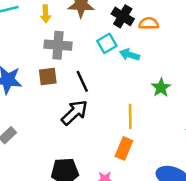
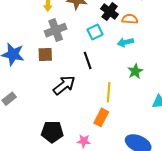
gray cross: (58, 45) -> (56, 30), turned -30
cyan arrow: (130, 55) -> (125, 42), moved, turned -35
black line: (82, 81) -> (88, 60), moved

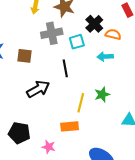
gray cross: (56, 30) -> (52, 33), moved
green star: (135, 71) -> (102, 94), moved
orange rectangle: (101, 117) -> (70, 126), turned 48

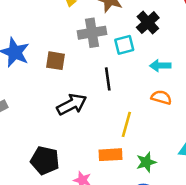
orange semicircle: (113, 34) -> (161, 97), moved
green star: (102, 94) -> (146, 162), moved

